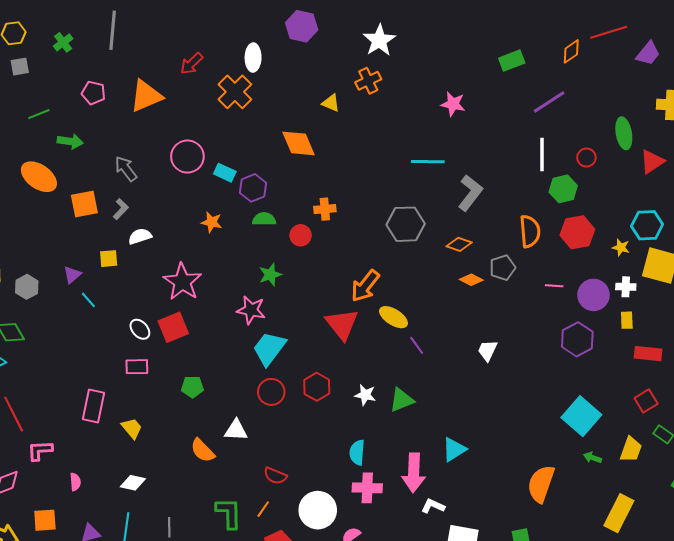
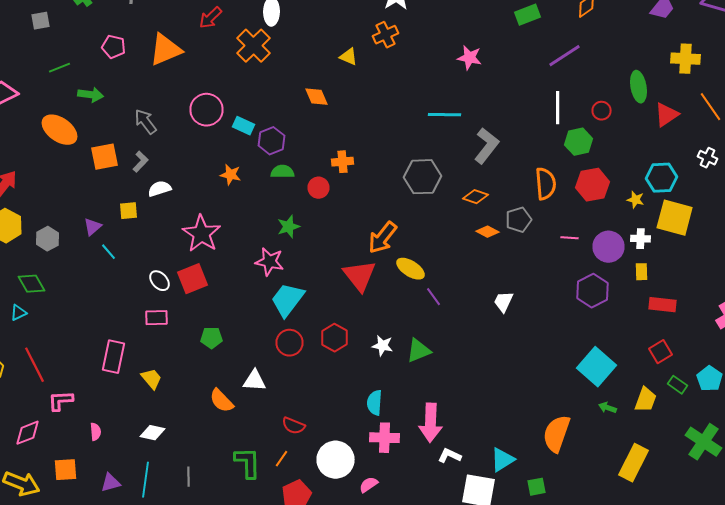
orange diamond: (299, 143) -> (316, 97), size x0.7
cyan triangle: (454, 449) -> (502, 460), moved

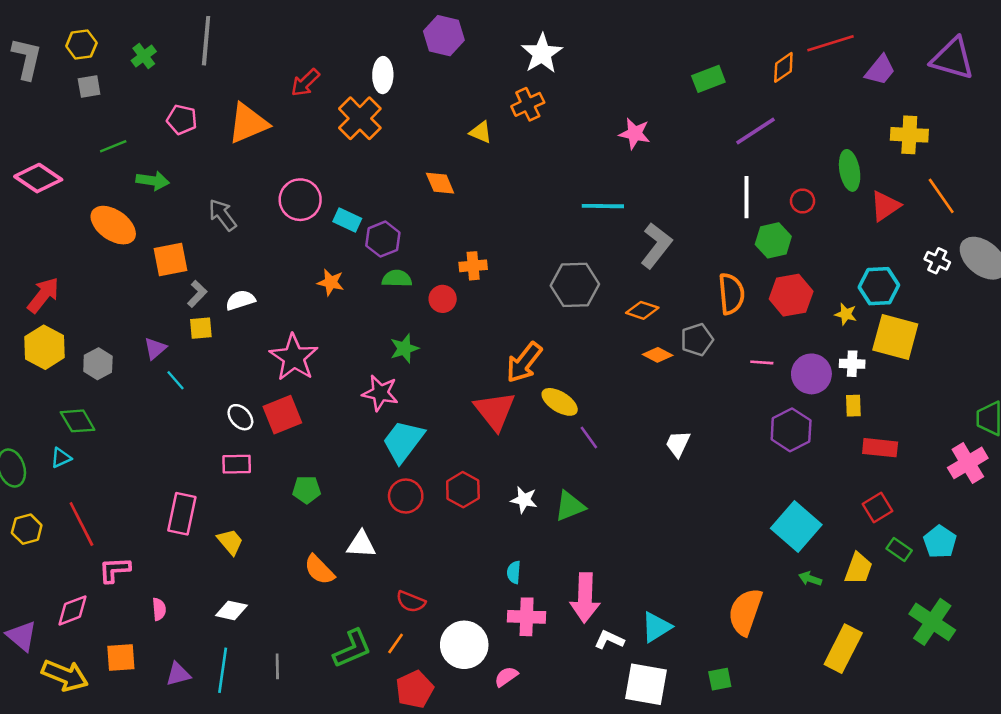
gray L-shape: (140, 162) -> (197, 294), moved
cyan semicircle: (374, 403) -> (514, 572), size x0.7
cyan triangle: (502, 460) -> (656, 627), moved
green L-shape: (248, 463) -> (352, 649), turned 68

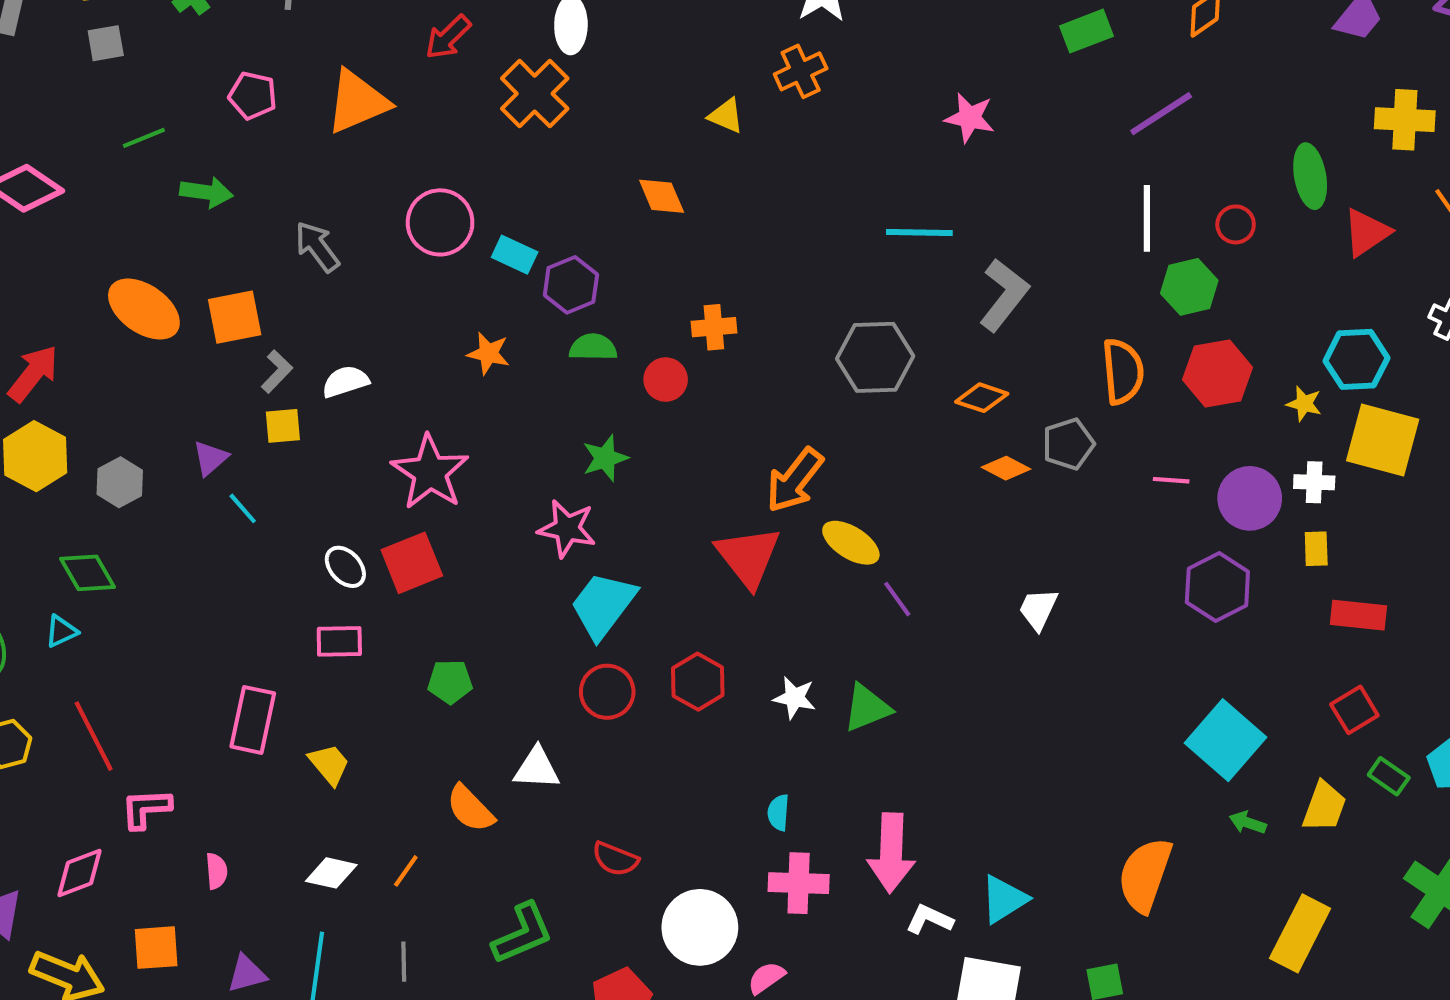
orange ellipse: (113, 225) -> (144, 309), moved
orange line: (396, 644) -> (406, 871), moved

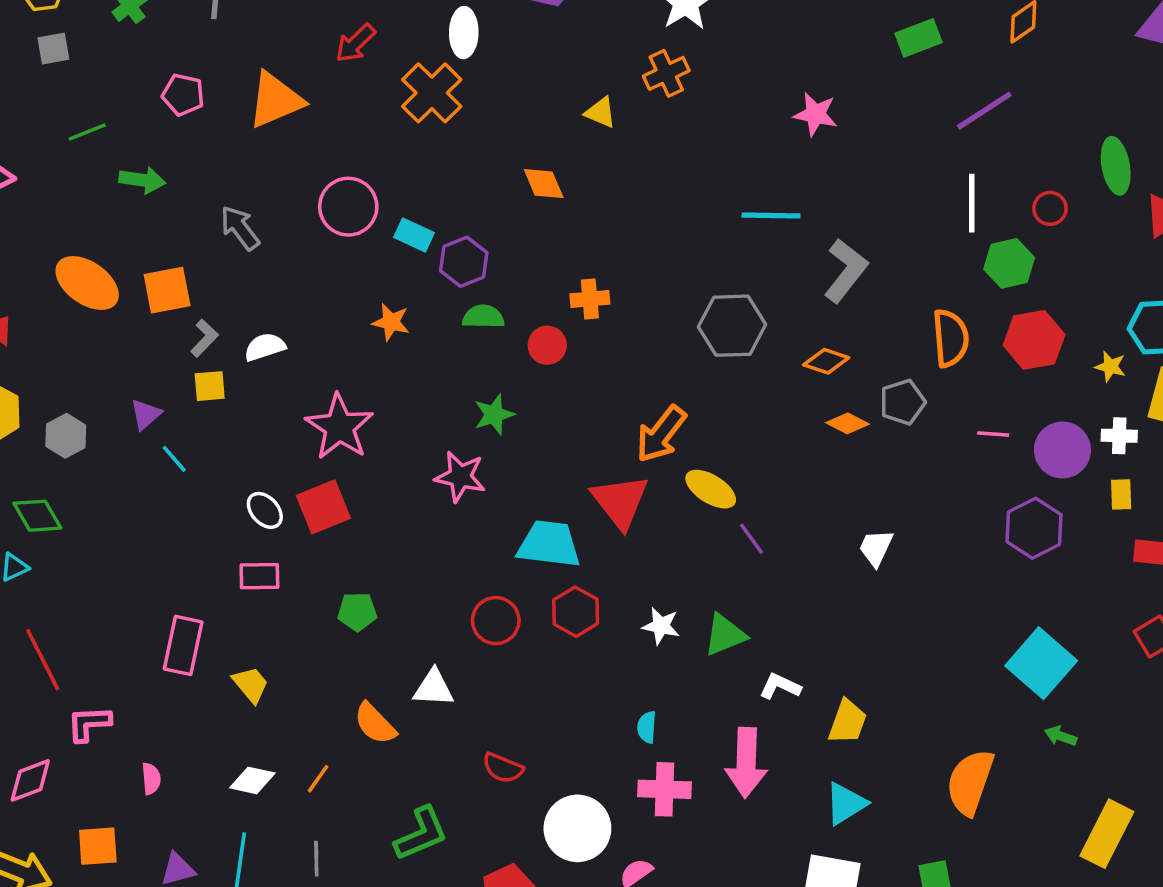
cyan trapezoid: (603, 605) -> (549, 544), moved, turned 60
yellow trapezoid: (1324, 807) -> (847, 722), moved
white L-shape: (929, 919) -> (780, 686), moved

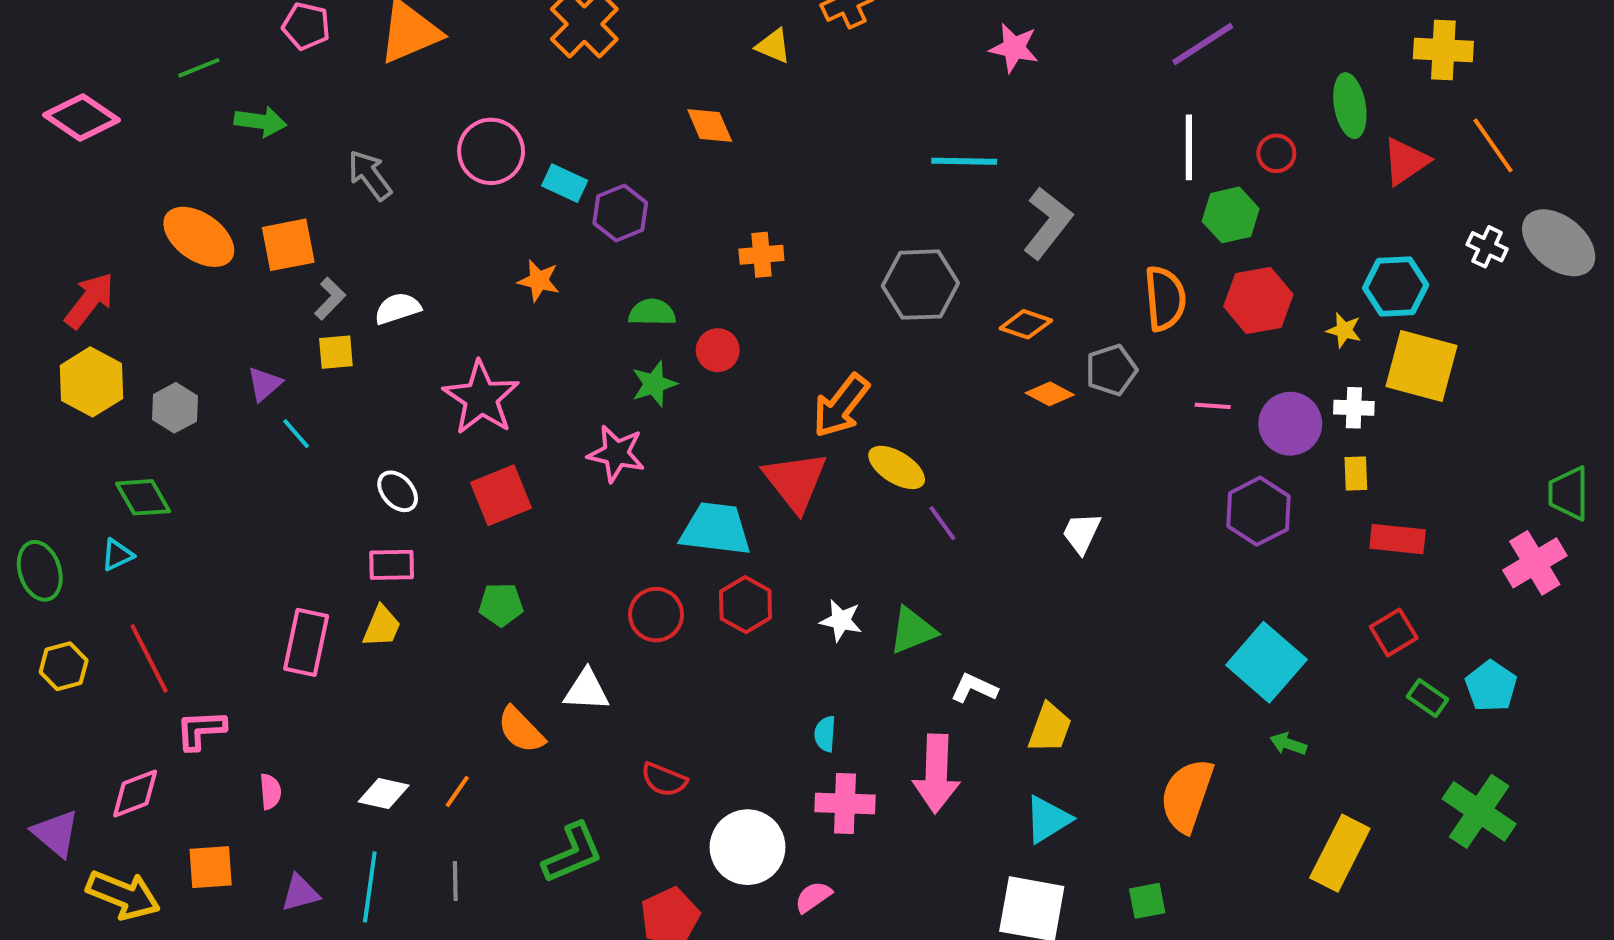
green semicircle: (483, 317) -> (652, 312), moved
red circle: (547, 345) -> (718, 350), moved
red square: (323, 507) -> (501, 495), moved
yellow trapezoid: (251, 684) -> (382, 627), moved, turned 63

